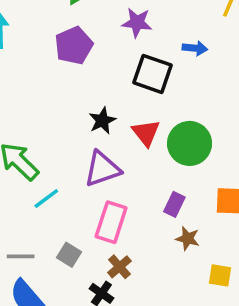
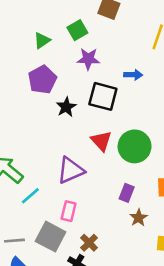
black star: (102, 121) -> (66, 107), moved
pink rectangle: (111, 222) -> (69, 211), moved, size x0.7
brown star: (188, 239) -> (138, 218), turned 30
gray square: (69, 255) -> (51, 237), size x1.6

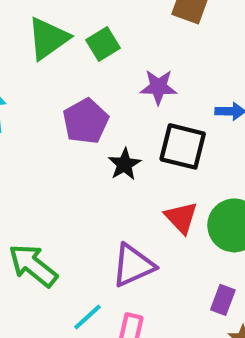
green square: (77, 30) -> (103, 44), moved
green triangle: (42, 41) -> (48, 38), moved, size x1.6
cyan line: (30, 196) -> (87, 317), moved

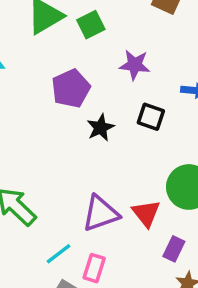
black square: (183, 146) -> (151, 117), size x0.7
red triangle: (181, 218) -> (146, 213), moved

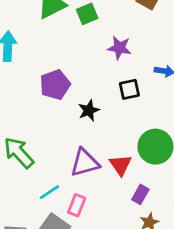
purple pentagon: (71, 89) -> (55, 85), moved
black square: (151, 117) -> (129, 89), turned -35
black star: (101, 128) -> (89, 110), moved

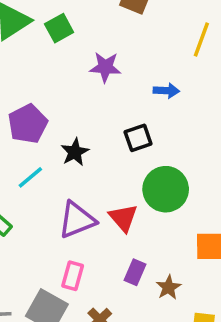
black square: (129, 89) -> (138, 138), moved
cyan line: (49, 192) -> (30, 177), moved
purple rectangle: (140, 194) -> (135, 272), moved

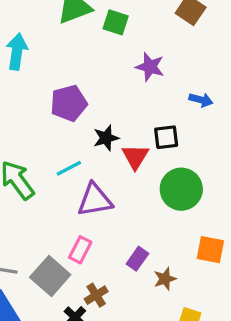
green square: (59, 28) -> (116, 22), turned 35
cyan line: (30, 177) -> (69, 168), moved
red triangle: (123, 218) -> (135, 157), moved

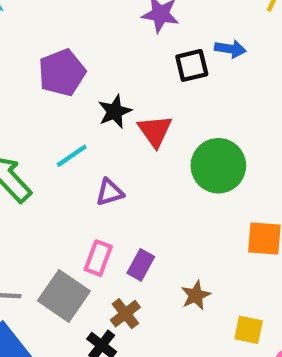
black square: (166, 137) -> (192, 65), moved
purple triangle: (95, 200) -> (110, 192), size x0.6
purple rectangle: (137, 259) -> (141, 265), moved
brown star: (165, 279) -> (196, 295), moved

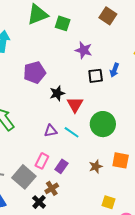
blue arrow: (230, 49) -> (114, 70), turned 96
cyan line: (72, 156) -> (72, 132), moved, turned 63
brown star: (196, 295) -> (96, 166), moved

